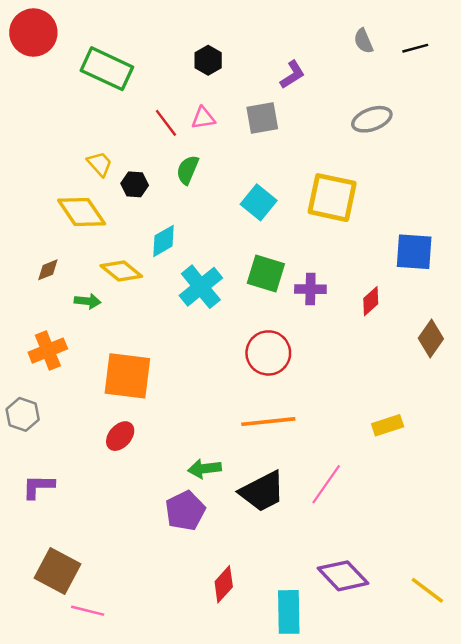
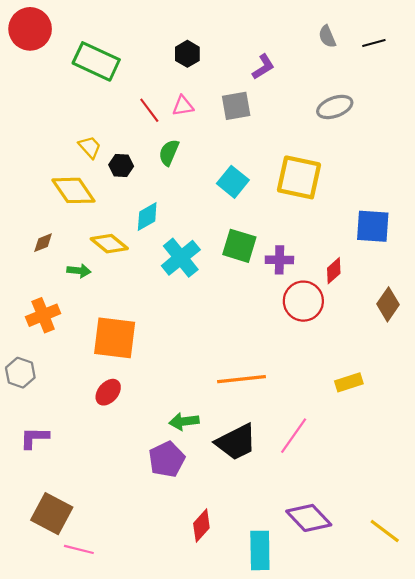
red circle: (268, 353) -> (303, 301), moved

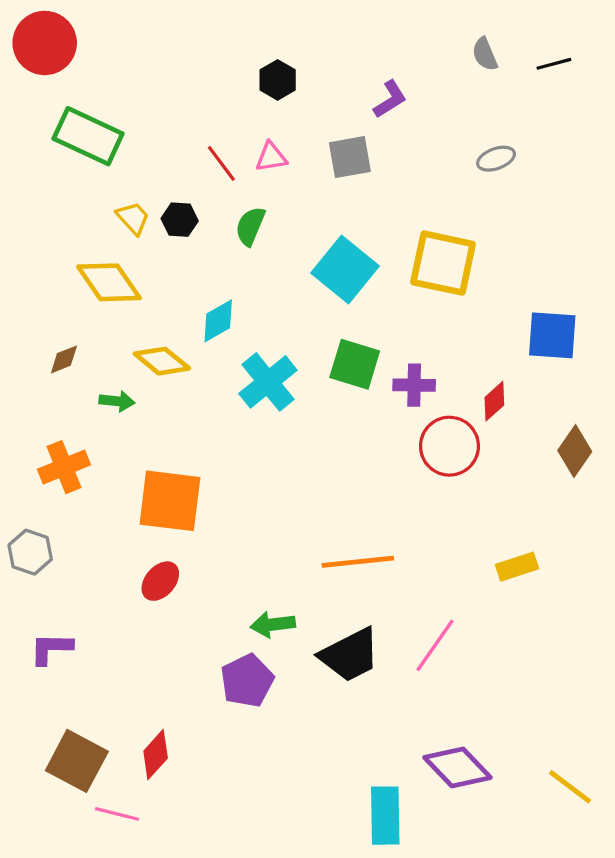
green rectangle: (96, 61) -> (88, 136), moved
gray ellipse: (335, 107) -> (496, 159), size x0.7
black hexagon: (121, 166) -> (180, 220), moved
cyan square: (233, 182) -> (345, 269), size x1.4
red diamond: (201, 526) -> (156, 755), moved

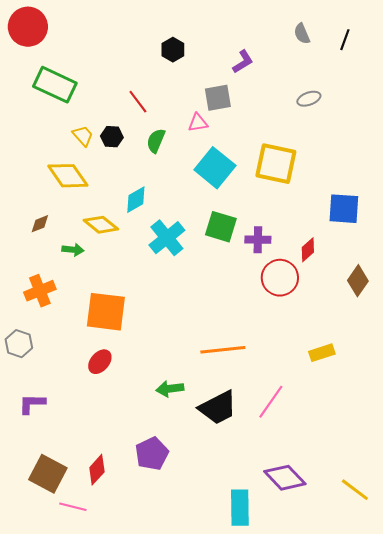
black line: (554, 64) -> (345, 40), turned -55
pink triangle: (271, 157) -> (198, 123), moved
purple pentagon: (247, 681) -> (152, 454), moved

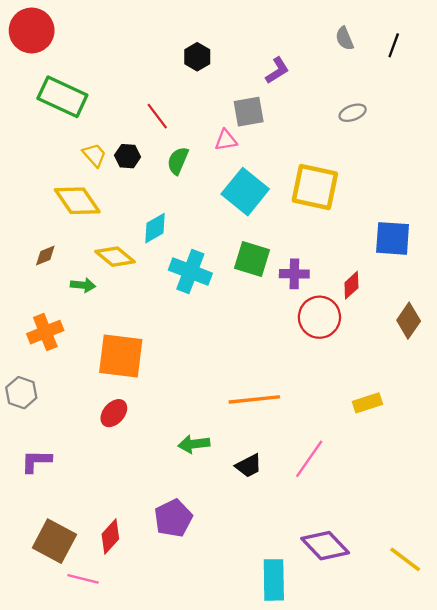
cyan cross: (167, 238) -> (190, 272), turned -30
black trapezoid: (218, 408) -> (249, 466), size x0.6

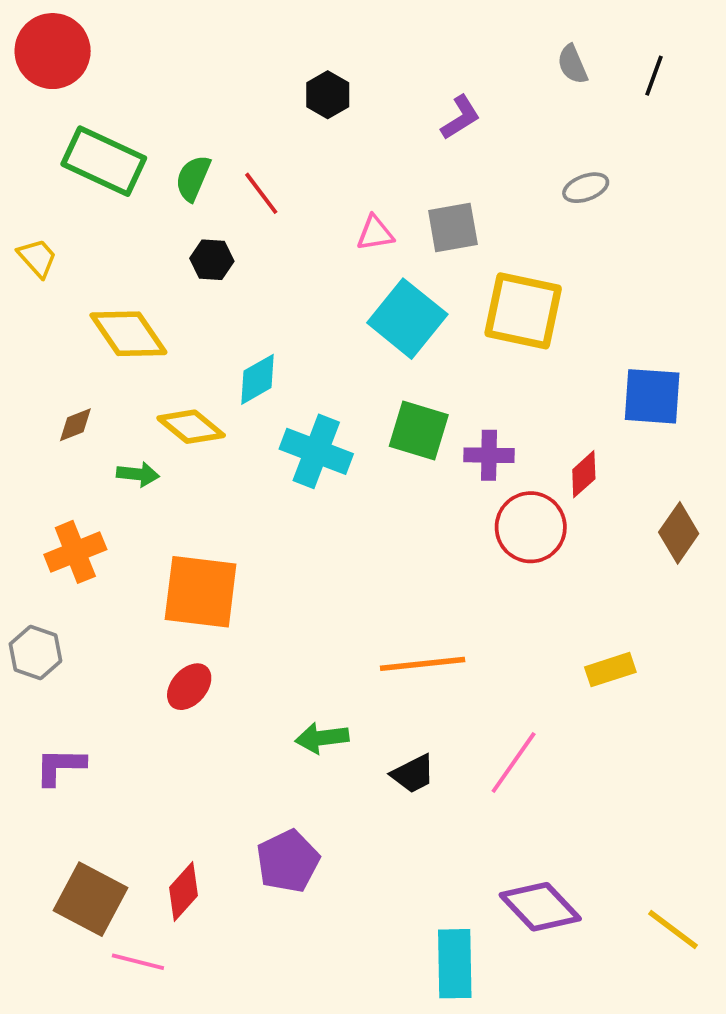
gray square: (249, 112) -> (453, 227), moved
yellow trapezoid: (94, 155) -> (37, 258), moved
green semicircle: (178, 161) -> (193, 178), moved

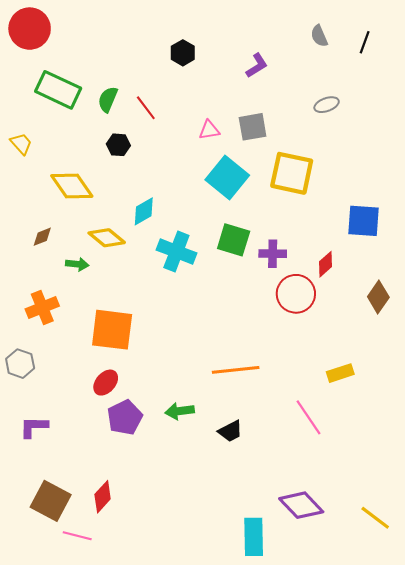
pink line: (514, 763) -> (309, 417), moved, turned -69
purple pentagon: (288, 861) -> (125, 417), moved

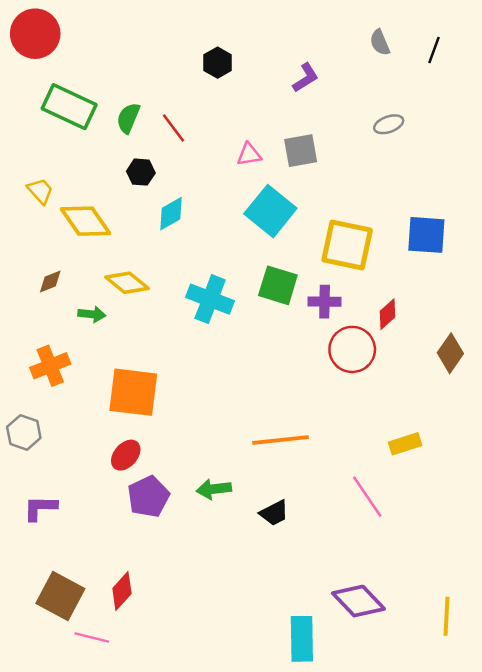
yellow trapezoid: (21, 144) -> (40, 191), moved
yellow square: (292, 173) -> (347, 245), moved
cyan diamond: (144, 211) -> (171, 214), moved
blue square: (364, 221) -> (426, 235), moved
yellow line: (375, 518) -> (447, 616), turned 56

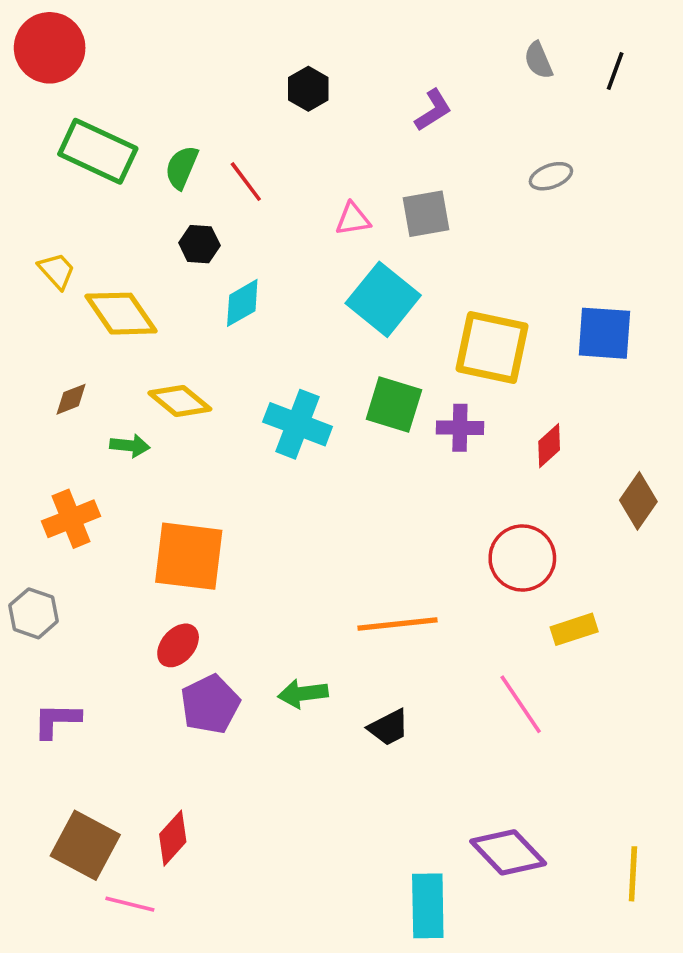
red circle: (352, 349) -> (522, 558), moved

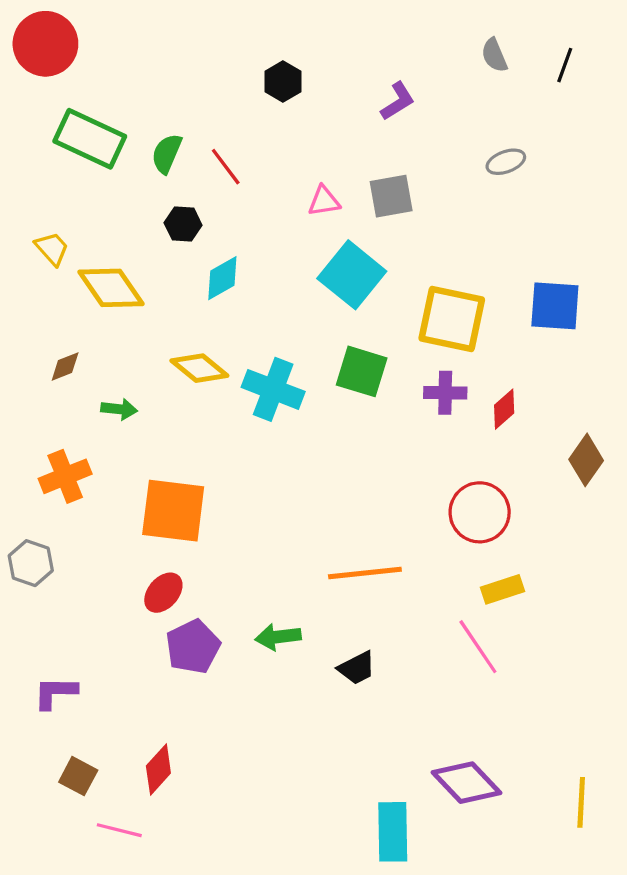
yellow diamond: (180, 401) -> (199, 368), moved
purple cross: (460, 428) -> (445, 393), moved
yellow rectangle: (574, 629) -> (503, 589), moved
purple L-shape: (57, 720) -> (55, 693), moved
brown square: (85, 845) -> (78, 776), size x0.6

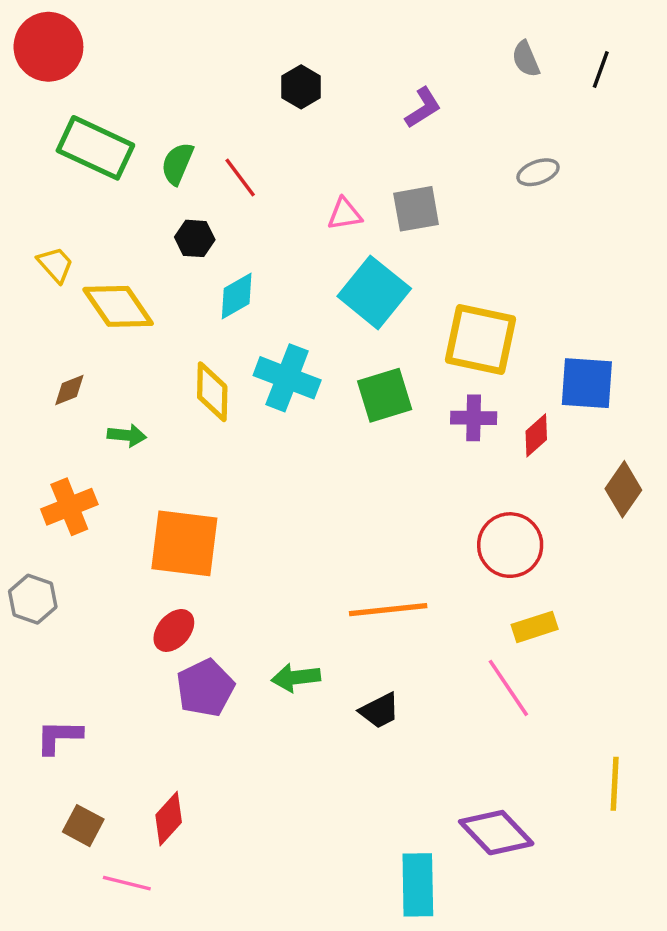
blue square: (555, 306) -> (587, 383), moved
yellow diamond: (199, 368) -> (212, 392), turned 52
green square: (362, 371) -> (385, 395), turned -34
cyan cross: (273, 389) -> (287, 378), moved
yellow line: (581, 802) -> (615, 784), moved

